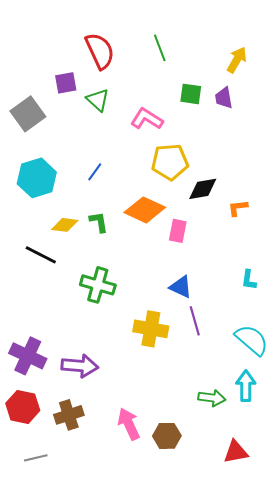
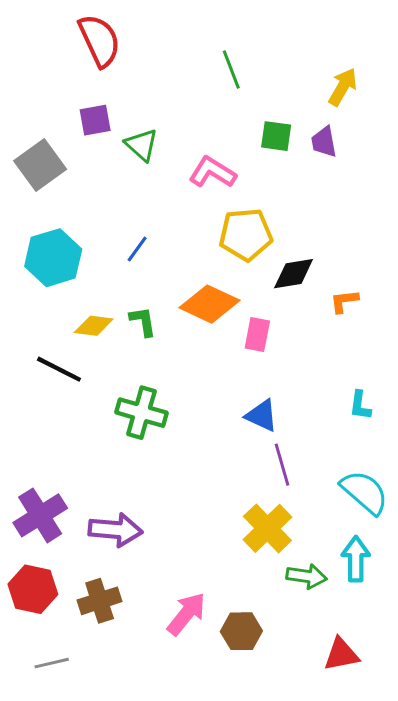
red semicircle: (100, 51) -> (100, 41), moved
yellow cross: (151, 329) -> (267, 528), moved, turned 36
purple cross: (28, 356) -> (40, 515), turned 33
pink arrow: (129, 424) -> (186, 614), turned 64

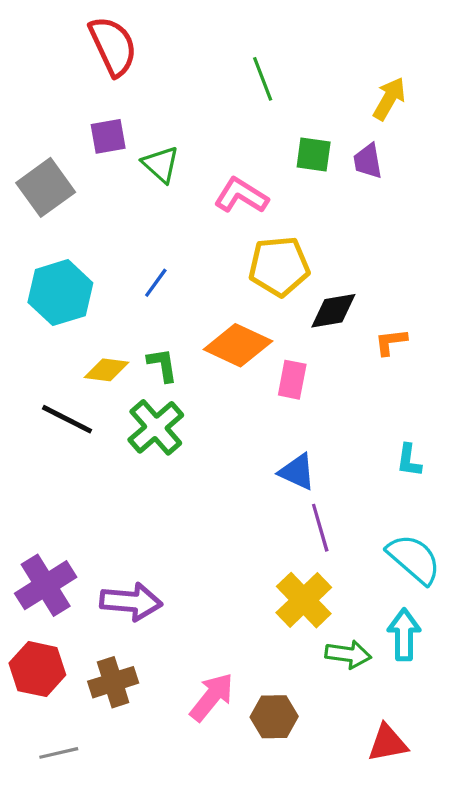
green cross: (141, 413) -> (156, 427), moved, turned 33

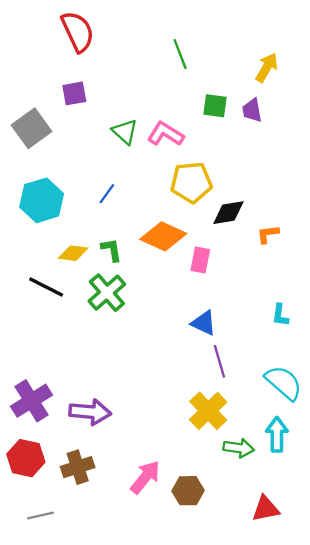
green triangle: (161, 164) -> (125, 132), moved

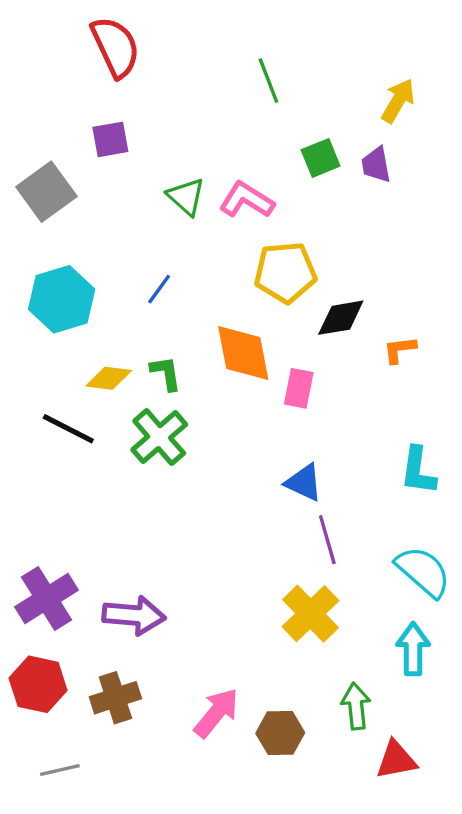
green square: (215, 106) -> (321, 158), turned -30
orange diamond: (163, 236) -> (243, 353), turned 54
cyan L-shape: (280, 315) -> (418, 471), size x1.4
green arrow: (239, 448) -> (356, 706), moved, turned -104

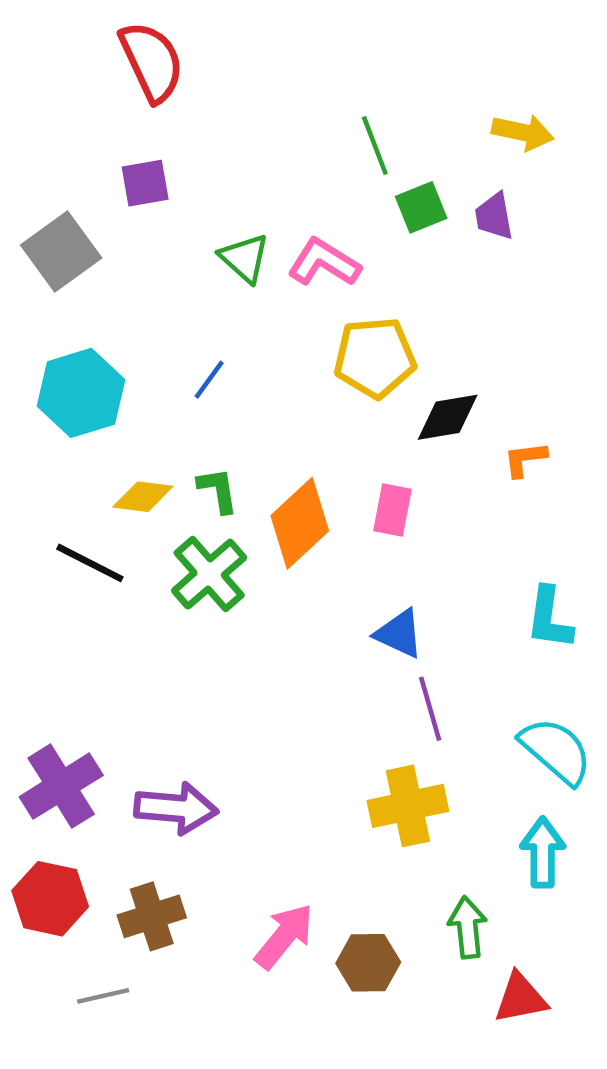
green line: (268, 81) -> (375, 146), moved
yellow arrow: (398, 101) -> (523, 132), turned 72
orange diamond: (243, 353) -> (300, 523), moved, turned 58
yellow cross: (311, 614) -> (408, 806), turned 32
gray line: (60, 770) -> (103, 996), moved

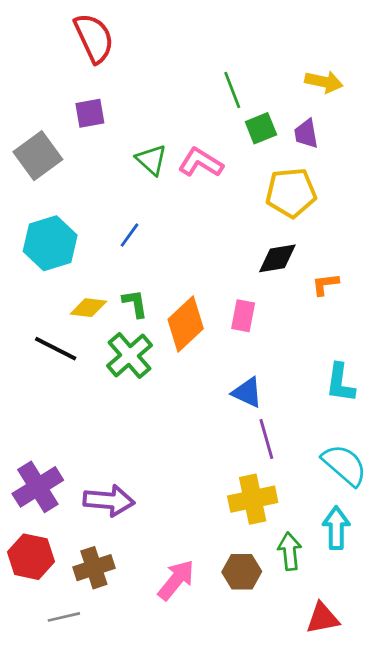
yellow pentagon: (375, 358) -> (291, 193), moved
green arrow: (468, 927) -> (290, 551), moved
brown hexagon: (368, 963) -> (242, 572), moved

